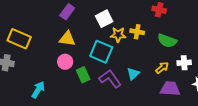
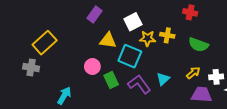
yellow rectangle: (19, 39) -> (45, 43), turned -65
yellow triangle: (67, 39) -> (108, 40), moved
white cross: (184, 63) -> (216, 77), moved

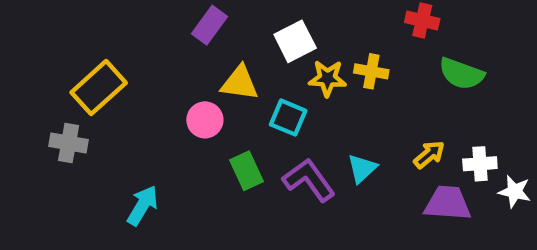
green semicircle: (198, 45) -> (461, 74), moved
cyan square: (130, 56) -> (288, 118), size x0.7
pink circle: (92, 66) -> (205, 120), moved

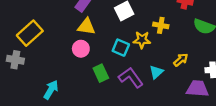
yellow star: (327, 78) -> (142, 40), moved
yellow triangle: (240, 83) -> (86, 26), moved
yellow arrow: (429, 155) -> (181, 60), moved

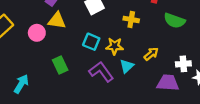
yellow star: (142, 40) -> (115, 46), moved
pink circle: (81, 49) -> (37, 33), moved
green rectangle: (101, 73) -> (60, 65), moved

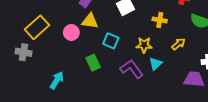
cyan square: (91, 42) -> (111, 41), moved
yellow arrow: (151, 54) -> (178, 44), moved

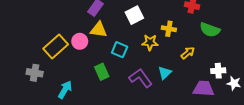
yellow rectangle: (37, 27) -> (56, 47), moved
yellow star: (144, 45) -> (150, 42), moved
gray cross: (23, 52) -> (35, 73), moved

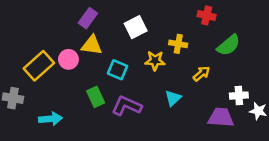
green semicircle: (210, 30) -> (229, 45), turned -60
purple L-shape: (141, 78) -> (127, 106), moved, turned -30
cyan arrow: (65, 90) -> (50, 119), turned 54

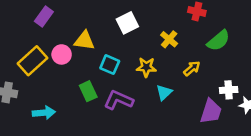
purple rectangle: (88, 18) -> (44, 17), moved
yellow cross: (178, 44) -> (169, 39), turned 30
yellow star: (155, 61) -> (146, 67), moved
purple trapezoid: (221, 117) -> (211, 111), turned 104

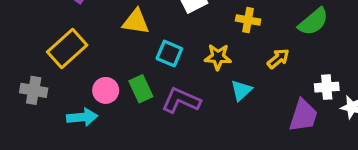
yellow cross: (169, 39) -> (248, 20), turned -30
pink circle: (62, 54) -> (106, 90), moved

